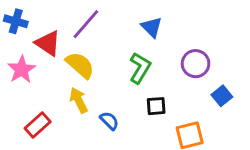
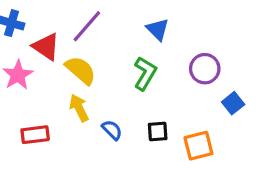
black square: (156, 106) -> (158, 132), moved
red rectangle: (38, 125) -> (35, 135), turned 35

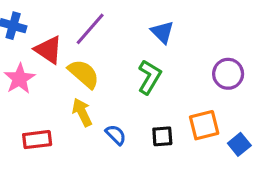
purple circle: (205, 69) -> (228, 74), moved
blue square: (233, 103) -> (239, 144), moved
orange square: (198, 146) -> (204, 125), moved

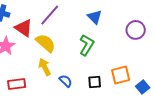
purple circle: (228, 74) -> (136, 30), moved

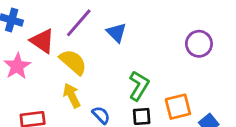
blue triangle: (95, 17) -> (116, 33), moved
green L-shape: (87, 45) -> (139, 86), moved

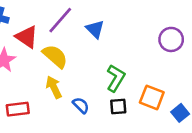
orange square: (178, 107) -> (152, 97), turned 35

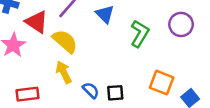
green L-shape: (116, 78) -> (140, 33), moved
black square: (118, 107) -> (115, 93), moved

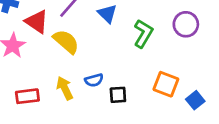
yellow arrow: (64, 72) -> (65, 88), moved
blue semicircle: (91, 90) -> (94, 80), moved, turned 120

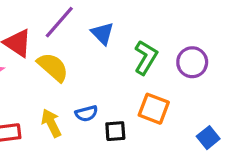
purple circle: (186, 24) -> (192, 62), moved
orange square: (166, 84) -> (154, 109), moved

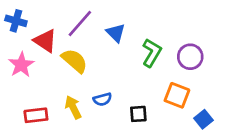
orange square: (154, 109) -> (177, 95), moved
black square: (115, 131) -> (138, 114), moved

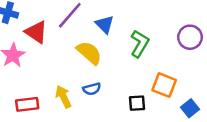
purple circle: (190, 57) -> (190, 37), moved
yellow semicircle: (75, 61) -> (89, 53), moved
black square: (138, 114) -> (137, 103), moved

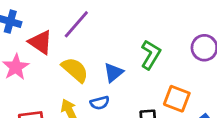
blue triangle: (105, 24) -> (113, 73), moved, turned 36
yellow semicircle: (89, 53) -> (75, 70), moved

